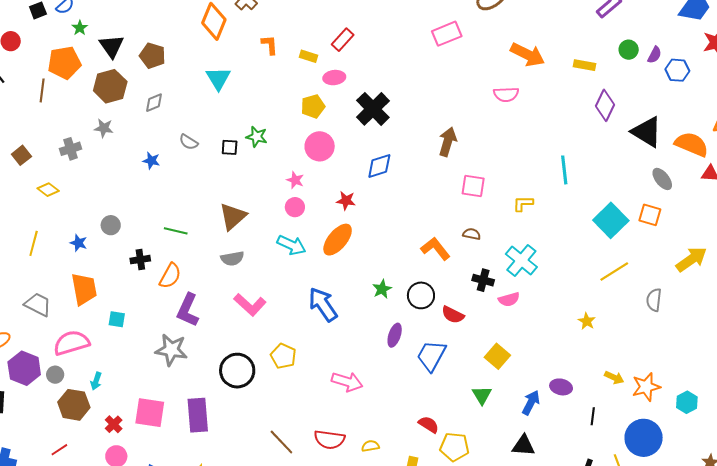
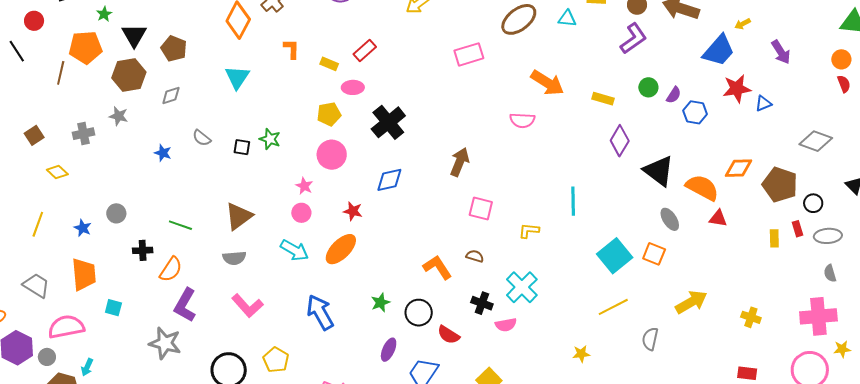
yellow star: (587, 321) -> (581, 354), turned 30

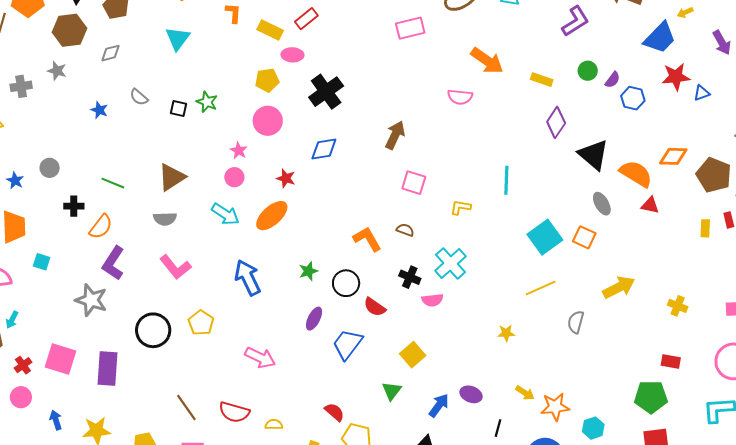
yellow rectangle: (329, 64) -> (270, 30), size x1.4

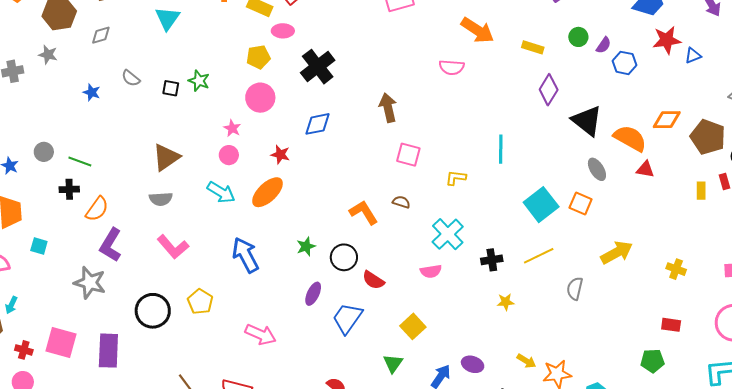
brown arrow: (395, 135) -> (388, 108), turned -36
green line: (113, 183) -> (80, 161), moved
black cross: (410, 277) -> (492, 260), moved, turned -30
red cross: (23, 365) -> (24, 350), turned -36
green pentagon: (651, 397) -> (652, 361), size x0.7

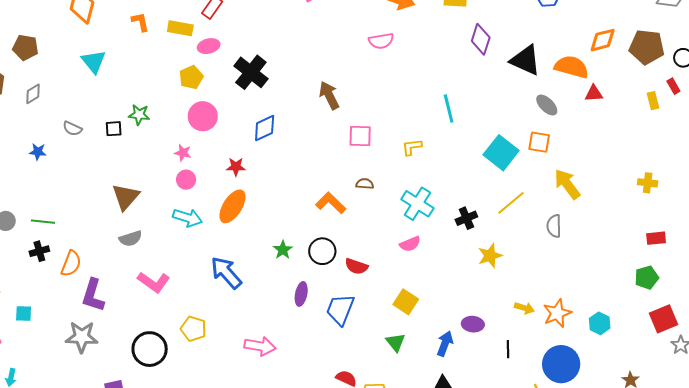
yellow arrow: (617, 252) -> (567, 184), moved, turned -84
yellow star: (506, 302) -> (490, 256), size x1.4

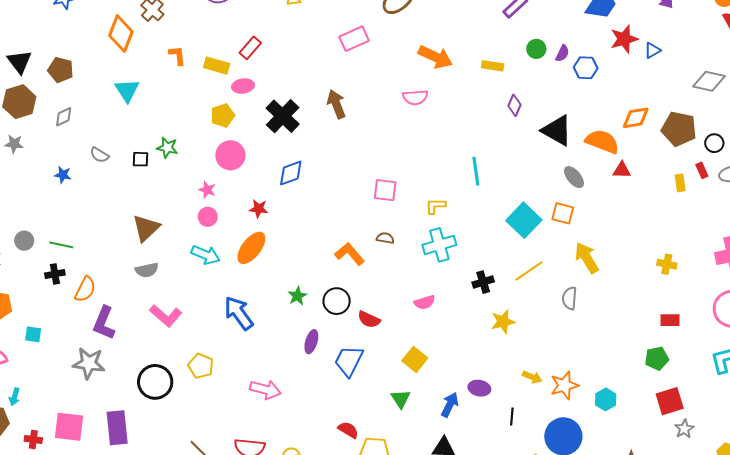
purple diamond: (481, 39) -> (514, 105), size x0.7
brown arrow: (329, 95) -> (336, 104), moved
cyan cross: (417, 204) -> (439, 245), moved, turned 36

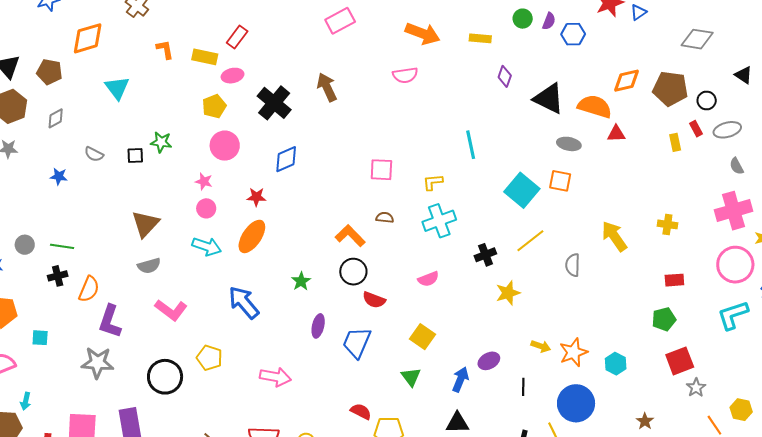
orange diamond: (121, 34) -> (88, 38), moved, turned 57
gray ellipse: (574, 177) -> (569, 144), turned -35
yellow arrow: (587, 258) -> (614, 236), moved
black circle: (337, 301) -> (353, 272), moved
purple ellipse: (479, 388) -> (489, 361), turned -35

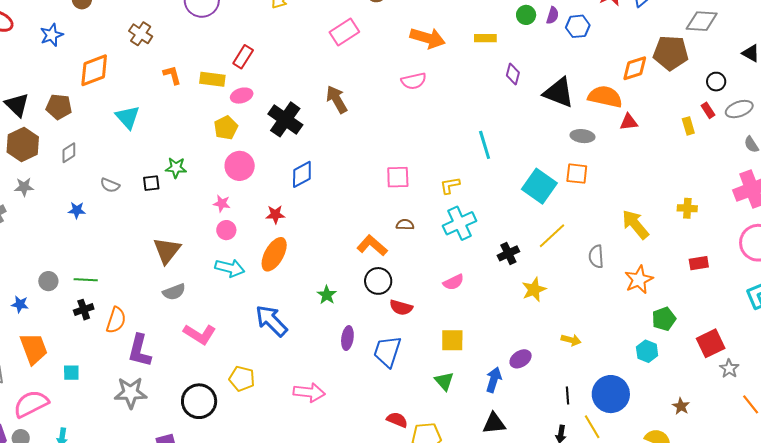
brown pentagon: (670, 89) -> (671, 53), moved
green pentagon: (664, 319) -> (664, 319), moved
yellow square: (422, 337) -> (452, 340), turned -30
orange star: (573, 352) -> (639, 280), moved
black line: (523, 387) -> (567, 395), moved

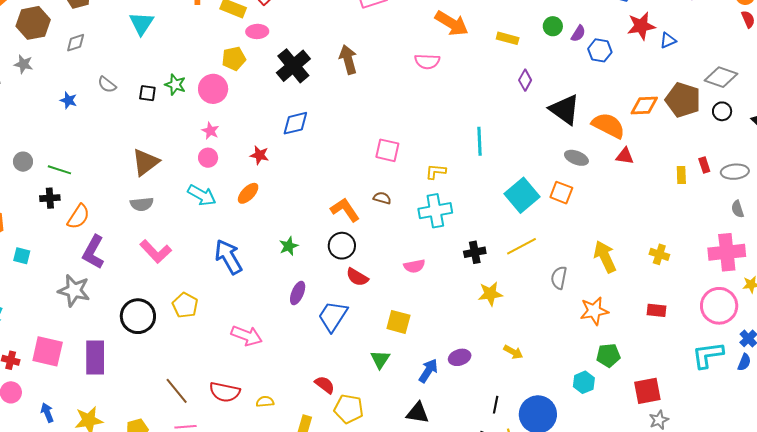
black circle: (716, 82) -> (722, 111), moved
pink circle: (240, 166) -> (213, 89), moved
orange ellipse: (274, 254) -> (248, 193), size x0.7

